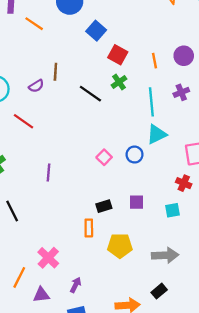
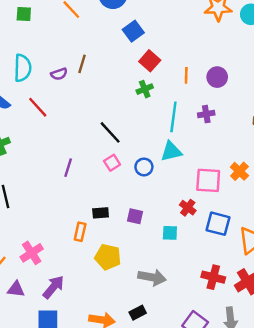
black line: (90, 94) -> (110, 132), moved
purple line: (49, 172) -> (68, 168), moved
purple arrow: (76, 285) -> (53, 287), size x1.5

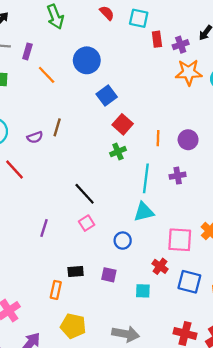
blue circle: (144, 167) -> (123, 241), moved
yellow pentagon: (108, 257) -> (73, 326), moved

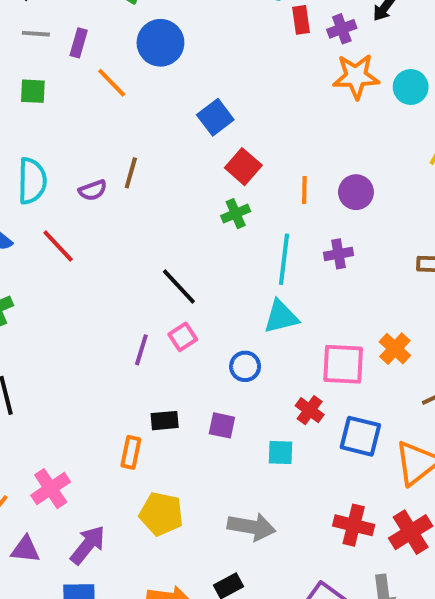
blue circle: (87, 60) -> (160, 43), moved
purple line: (44, 228) -> (141, 350), moved

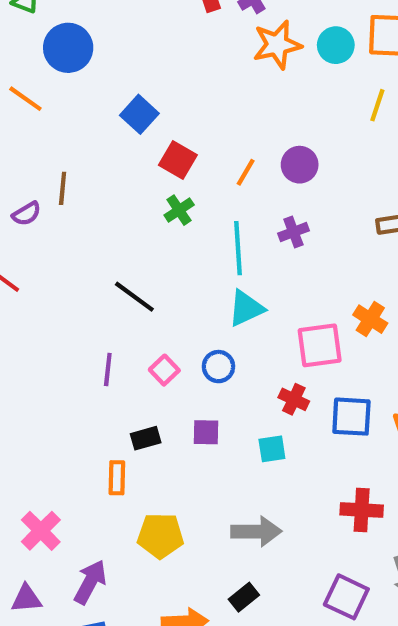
orange line: (304, 190) -> (246, 172), turned 40
pink square: (183, 337) -> (164, 370), moved

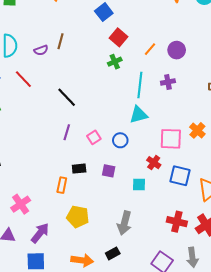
black line: (134, 297) -> (67, 97), moved
gray arrow: (256, 531) -> (124, 223), turned 95

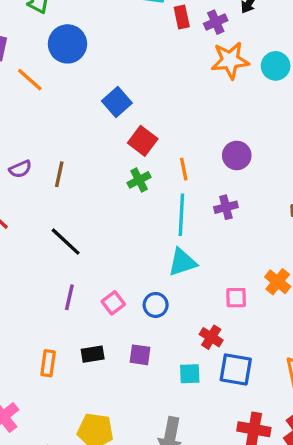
brown line: (61, 41) -> (59, 174), moved
orange line: (150, 49) -> (184, 169), moved, turned -48
pink square: (171, 139) -> (236, 298), size x0.6
blue square: (180, 176) -> (236, 369), moved
orange rectangle: (62, 185) -> (48, 363), moved

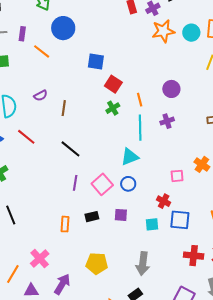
blue square: (117, 102) -> (96, 61), turned -36
purple semicircle: (20, 169) -> (41, 95), moved
cyan triangle: (182, 262) -> (130, 157), moved
pink square: (113, 303) -> (102, 184), size x1.5

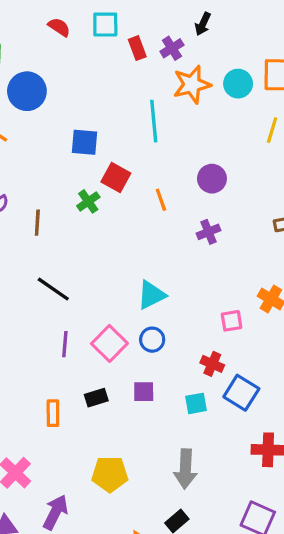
green cross: (113, 108) -> (88, 201), moved
cyan line: (140, 128) -> (154, 121), moved
blue square: (180, 220) -> (241, 393), turned 30

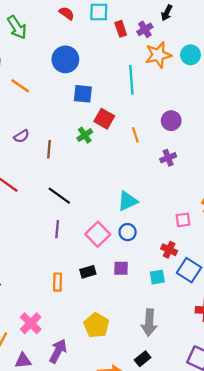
blue circle: (27, 91) -> (65, 59), moved
purple line: (65, 344) -> (57, 229), moved
yellow pentagon: (110, 474) -> (96, 325), turned 30

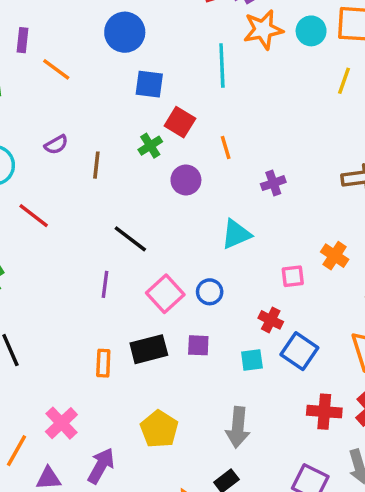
purple circle: (171, 121) -> (186, 180), moved
black line: (59, 196) -> (130, 239), moved
cyan triangle: (128, 201) -> (236, 234), moved
black rectangle: (88, 272) -> (149, 349), size x1.5

